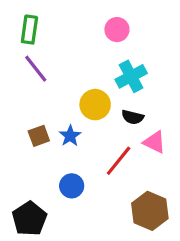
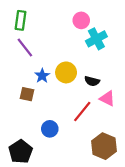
cyan cross: (131, 76) -> (96, 39), moved
brown square: (39, 136) -> (27, 94), turned 32
blue star: (70, 136) -> (42, 76), moved

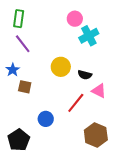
blue star: (42, 76) -> (13, 70), moved

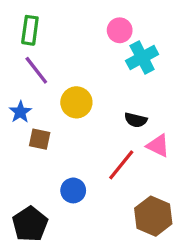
yellow circle: (61, 67) -> (76, 102), moved

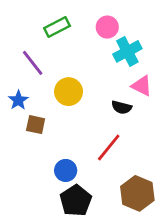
green rectangle: (30, 30) -> (57, 27), moved, turned 55
pink triangle: (158, 146) -> (142, 86), moved
black pentagon: (30, 224) -> (76, 201), moved

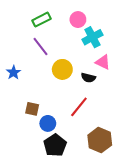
purple line: (33, 63) -> (41, 47), moved
yellow circle: (69, 92) -> (62, 69), moved
brown square: (36, 125) -> (32, 109), moved

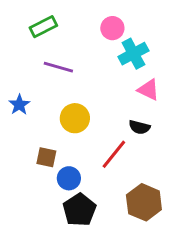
green rectangle: (42, 20) -> (43, 27), moved
purple line: (41, 47) -> (58, 67), turned -36
yellow circle: (62, 69) -> (75, 118), moved
black semicircle: (88, 78) -> (139, 127), moved

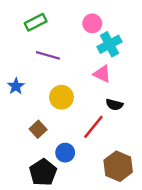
pink triangle: (148, 90) -> (102, 74), moved
brown square: (46, 157) -> (38, 129), turned 35
blue circle: (69, 178) -> (65, 153), moved
black pentagon: (79, 210) -> (43, 172), moved

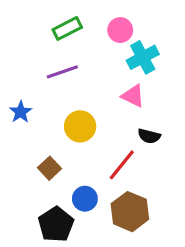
green rectangle: (36, 22) -> (67, 28), moved
purple line: (48, 55) -> (62, 72), turned -35
brown hexagon: (118, 166) -> (130, 212), moved

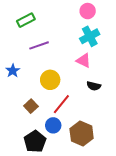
green rectangle: (67, 28) -> (26, 20), moved
pink circle: (120, 30) -> (88, 11), moved
red line: (122, 165) -> (61, 104), moved

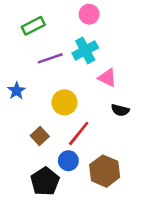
pink circle: (88, 11) -> (89, 14), moved
cyan cross: (90, 36) -> (85, 50), moved

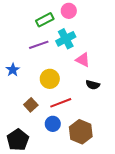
green rectangle: (33, 26) -> (45, 20), moved
red line: (79, 133) -> (61, 103), turned 30
black pentagon: (45, 181) -> (18, 140), moved

